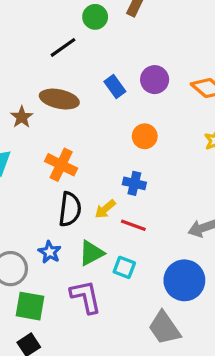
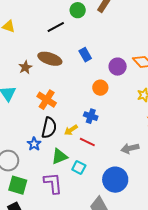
purple circle: (155, 80) -> (118, 67), moved
blue star: (50, 252) -> (34, 144), moved

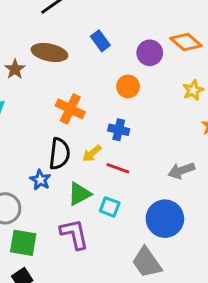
orange cross: (47, 100) -> (70, 109), moved

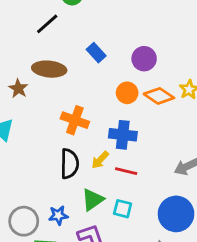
orange diamond: (186, 42) -> (159, 96), moved
blue cross: (119, 130) -> (123, 135), size x1.4
blue star: (40, 180) -> (58, 215), moved, turned -30

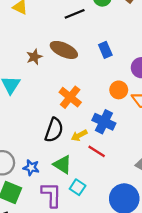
green triangle: (93, 200) -> (62, 165), turned 48
cyan square: (123, 209) -> (78, 187), moved

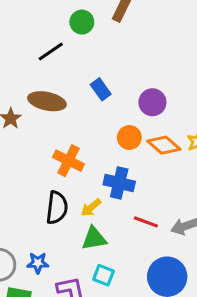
red line: (97, 151) -> (146, 222), moved
green triangle: (62, 165) -> (94, 238), moved, turned -30

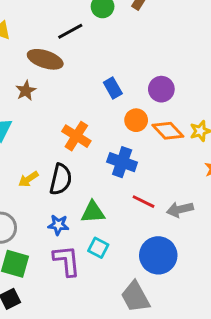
blue rectangle: (101, 89) -> (113, 88), moved
brown ellipse: (47, 101) -> (45, 59), moved
yellow arrow: (91, 208) -> (28, 179), moved
blue star: (38, 263) -> (58, 225), moved

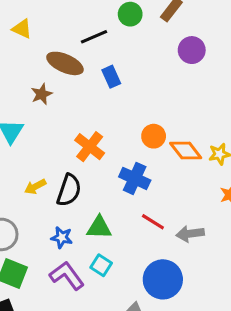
blue rectangle: (113, 88) -> (111, 77), moved
purple circle: (161, 89) -> (192, 50), moved
purple L-shape: (67, 261) -> (67, 276), turned -36

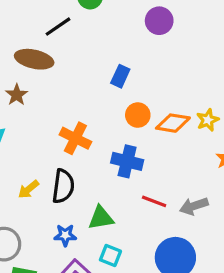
blue rectangle: (111, 77) -> (120, 76), moved, turned 60
orange diamond: (186, 150) -> (173, 123), turned -32

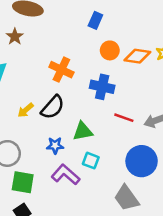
black semicircle: (63, 186) -> (53, 107), turned 35

